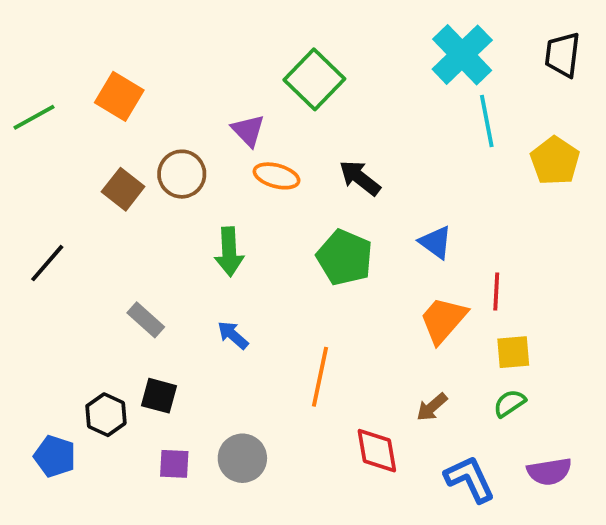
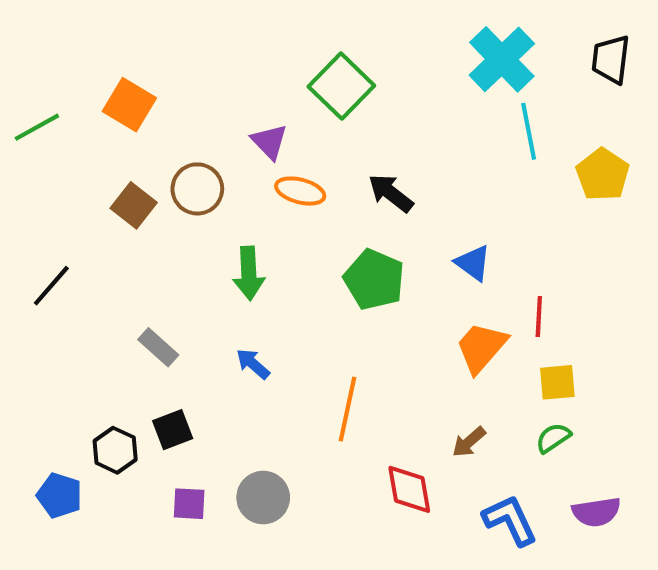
black square: (159, 396) -> (173, 430), turned -36

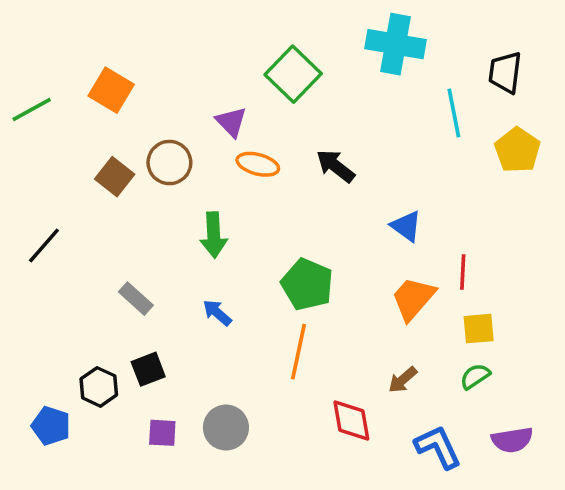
cyan cross: (502, 59) -> (396, 44), moved, turned -36
black trapezoid: (611, 59) -> (505, 72), moved
green pentagon: (374, 279) -> (307, 284), moved

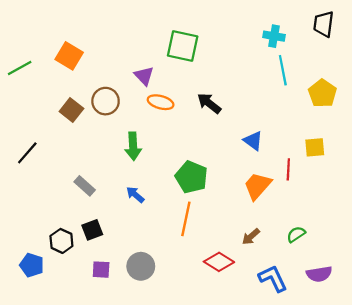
cyan cross: (396, 44) -> (274, 36), moved, size x0.6
black trapezoid: (505, 72) -> (324, 24), moved
green square: (293, 74) -> (183, 46), turned -32
yellow square: (479, 329) -> (315, 147), moved
red diamond: (351, 420) -> (219, 262), turned -48

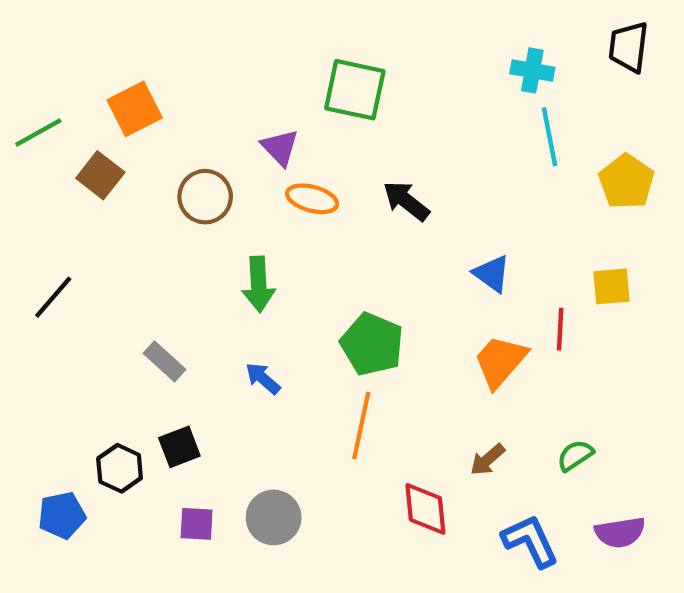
orange square: (69, 56) -> (135, 109), turned 32
brown square: (71, 110) -> (100, 175), moved
red diamond: (219, 262) -> (425, 509), turned 52
blue pentagon: (32, 265) -> (62, 515), turned -30

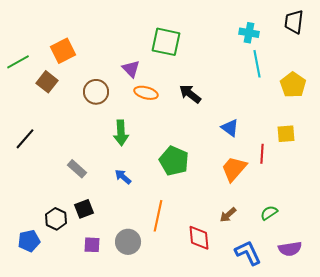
orange line: (361, 425) -> (158, 216), moved

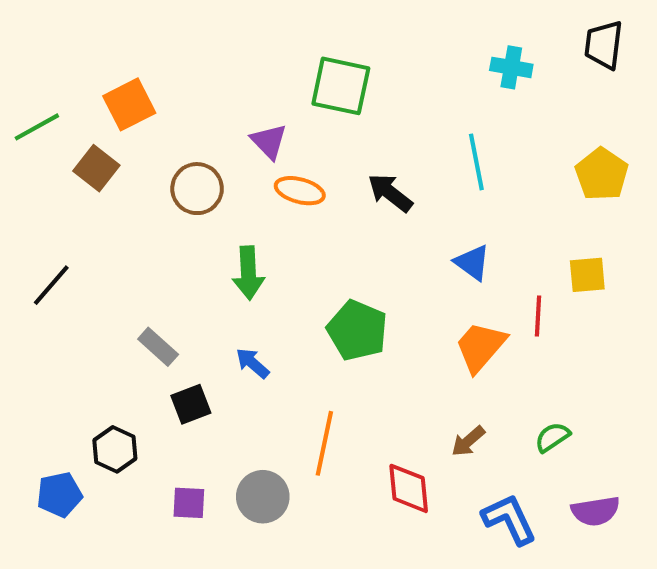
cyan line: (257, 64) -> (476, 162), moved
black square: (84, 209) -> (191, 404), moved

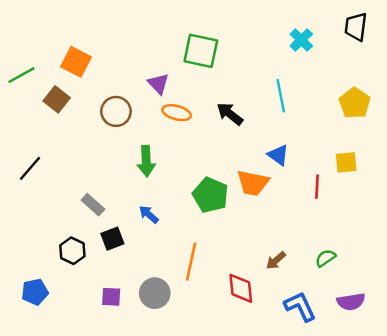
cyan cross: (511, 67) -> (301, 40), turned 35
orange square: (129, 104) -> (76, 62), turned -36
orange trapezoid: (480, 347) -> (253, 183), moved, turned -120
black hexagon: (115, 449) -> (72, 251), moved

